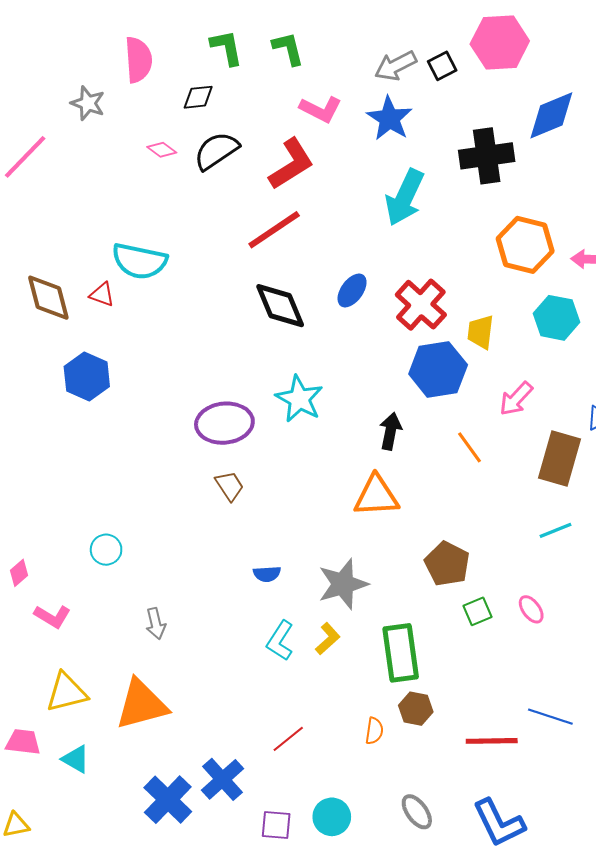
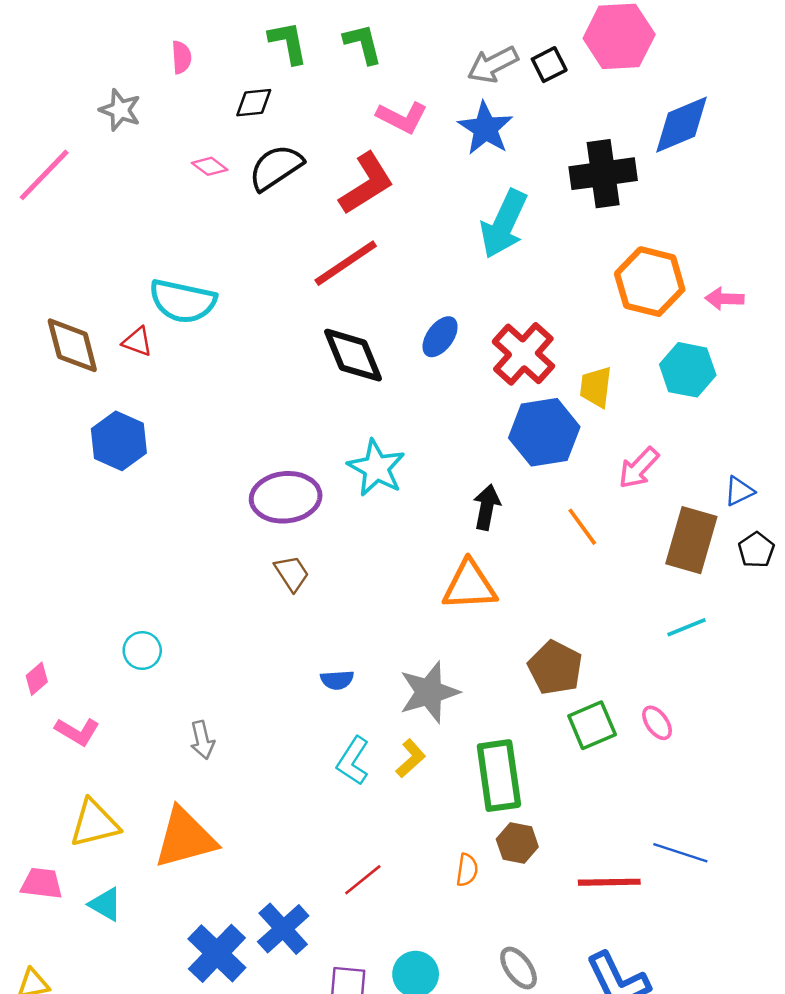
pink semicircle: (138, 60) -> (181, 57), size x0.6
green square: (478, 611) -> (592, 725), size x1.4

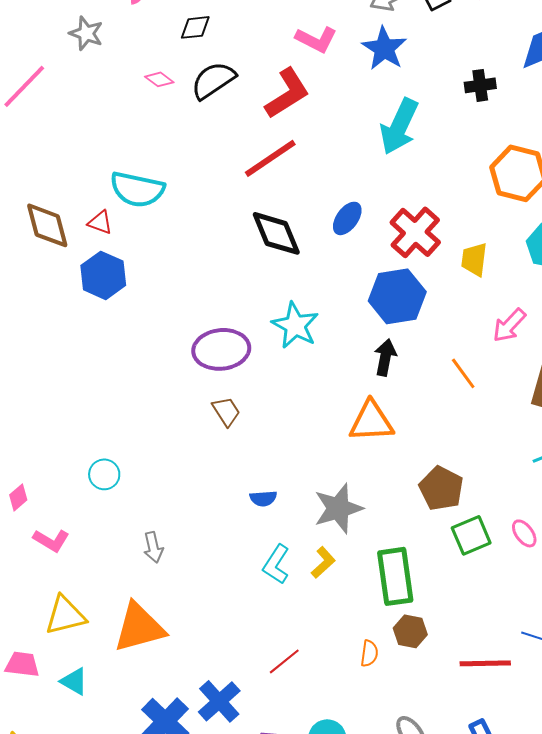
black cross: (603, 174) -> (480, 85), size x0.6
blue hexagon: (544, 432) -> (397, 296), moved
blue hexagon: (119, 441) -> (103, 275), moved

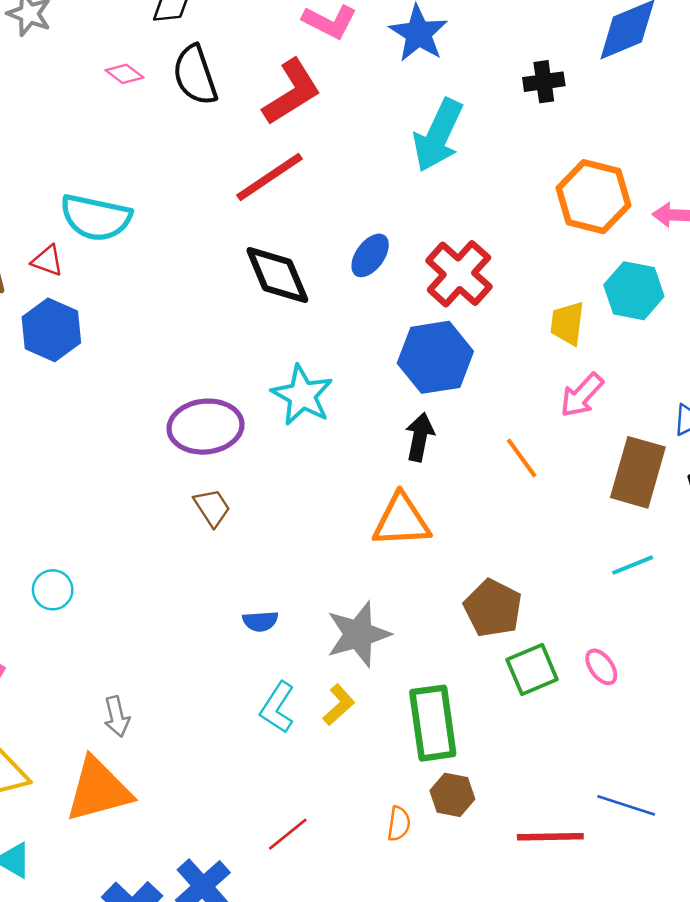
black semicircle: (213, 80) -> (195, 75), turned -75
yellow trapezoid: (474, 259) -> (567, 323), moved
gray arrow: (153, 547) -> (117, 717), moved

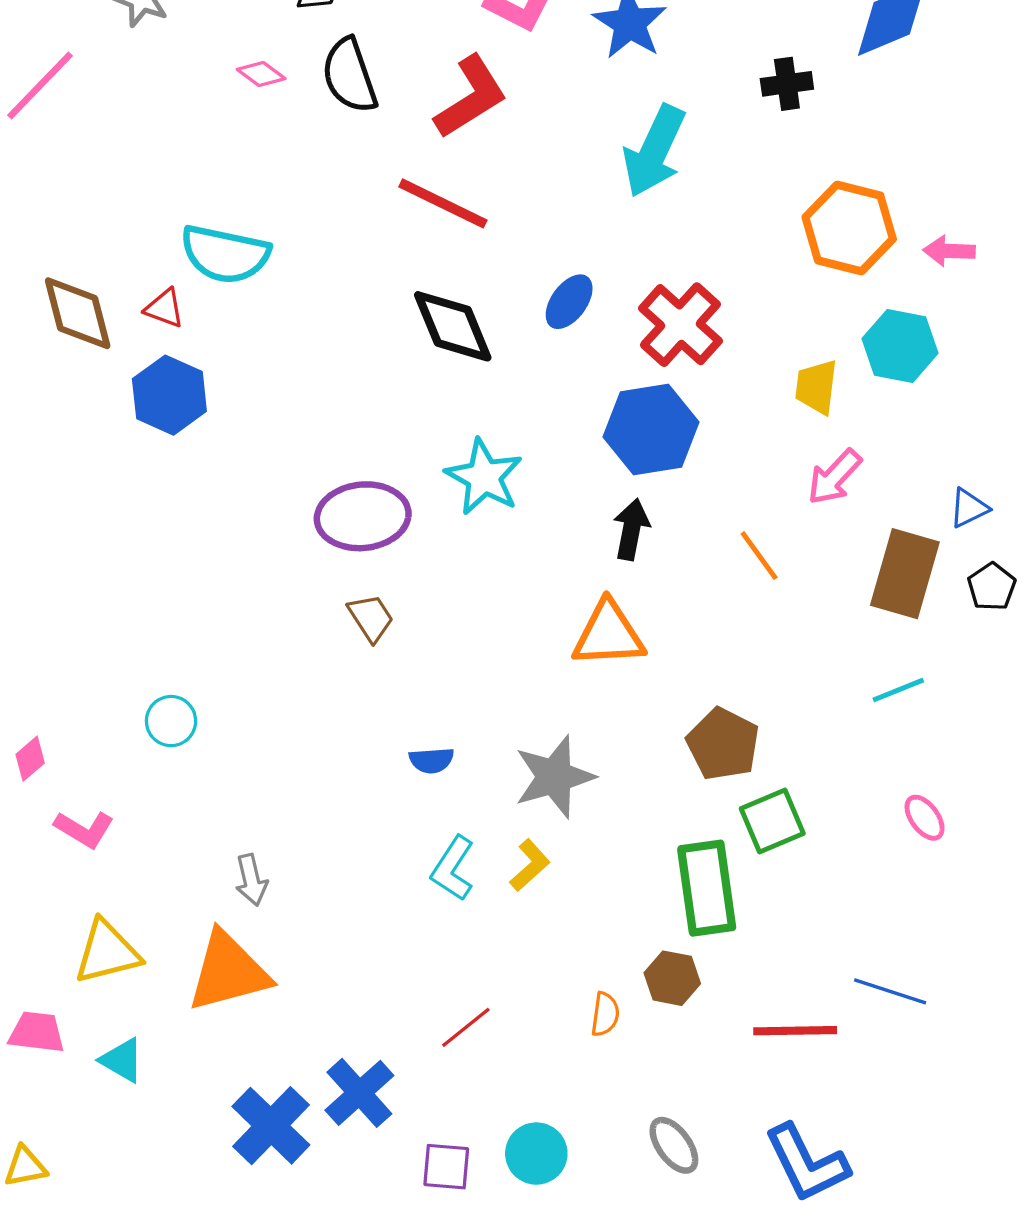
red line: (269, 177) -> (443, 203), turned 60
pink ellipse: (601, 667) -> (925, 818), moved
green rectangle: (433, 723) -> (707, 888), moved

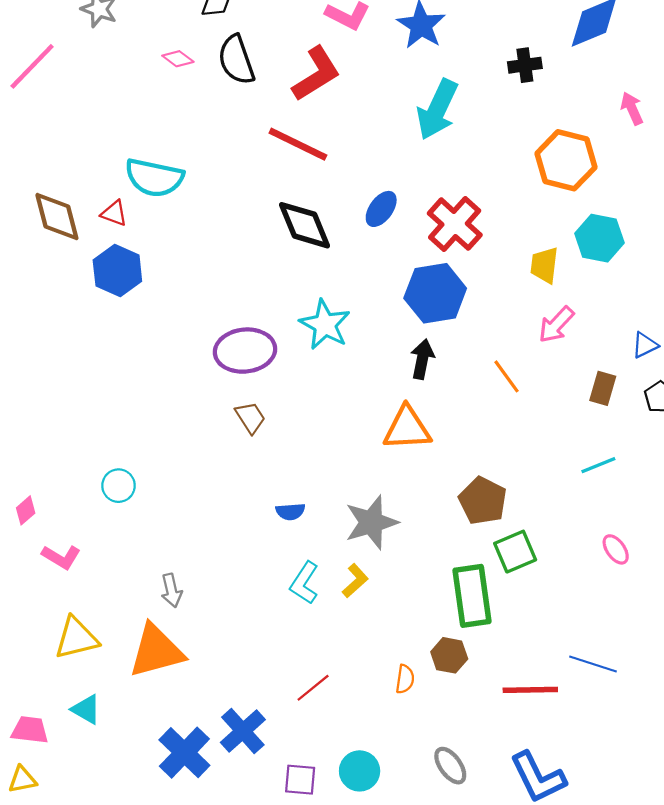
pink arrow: (949, 251) -> (632, 108), moved, turned 64
brown rectangle: (905, 574) -> (603, 388), size x0.6
pink trapezoid: (37, 1032) -> (30, 730), moved

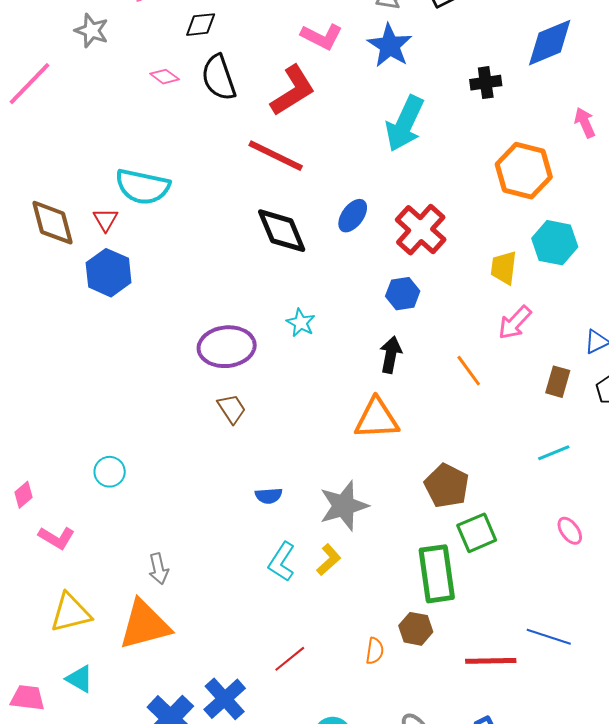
red triangle: (114, 213) -> (106, 220), turned 40
blue hexagon: (435, 293) -> (403, 294), size x0.6
cyan star: (325, 325) -> (301, 323), size x0.6

